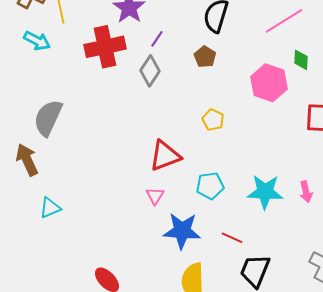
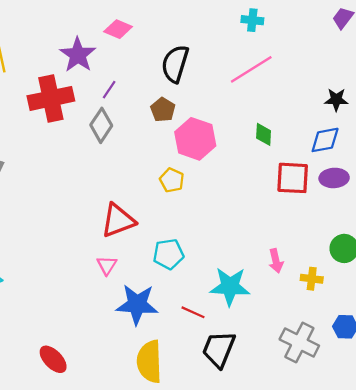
green diamond: (301, 60) -> (264, 134), moved
pink hexagon: (269, 83) -> (195, 139), moved
cyan star: (265, 192) -> (230, 287), moved

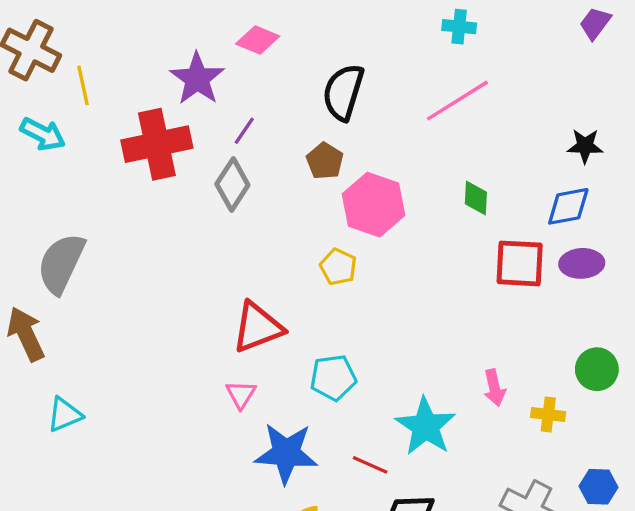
cyan star: (230, 287) -> (426, 426), turned 30

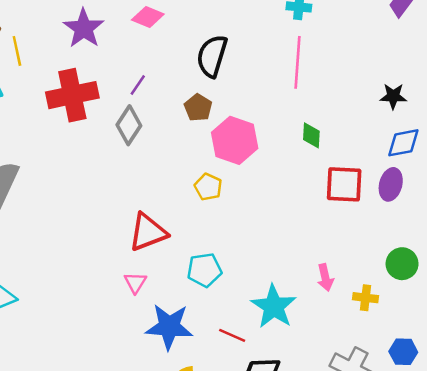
purple star: (197, 79) -> (84, 28), moved
pink line: (457, 101) -> (298, 62), turned -54
blue diamond: (568, 206) -> (403, 143), moved
purple ellipse: (582, 263) -> (391, 184), turned -72

